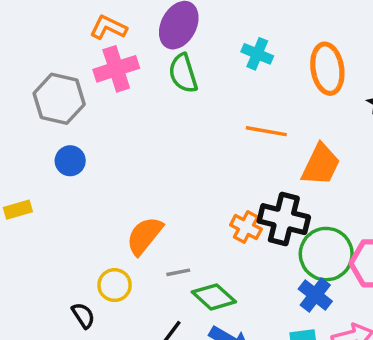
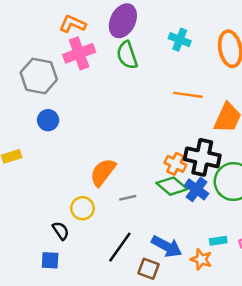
blue cross: (315, 295) -> (197, 189), moved
green diamond: (214, 297) -> (172, 186), moved

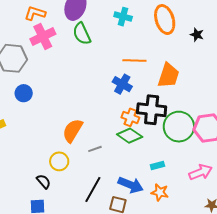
blue cross: (197, 189) -> (122, 84), moved
cyan rectangle: (218, 241) -> (157, 165), moved

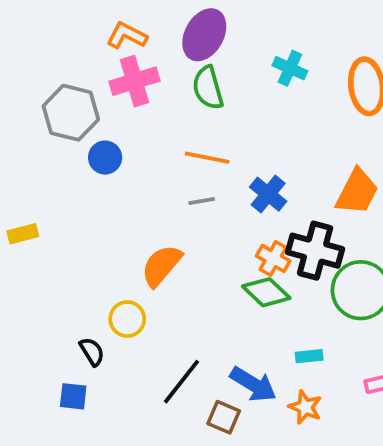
orange line: (134, 60) -> (207, 158), moved
blue circle: (24, 93) -> (105, 158), moved
gray line: (95, 149) -> (202, 201), moved

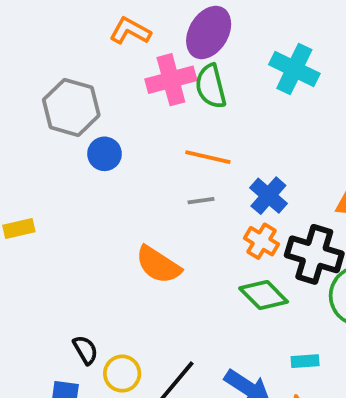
cyan cross: (290, 68) -> (294, 69), size x1.4
pink cross: (134, 81) -> (171, 80), moved
orange cross: (273, 258) -> (261, 241), moved
orange semicircle: (161, 266) -> (158, 265), turned -99
yellow circle: (127, 319) -> (122, 374), moved

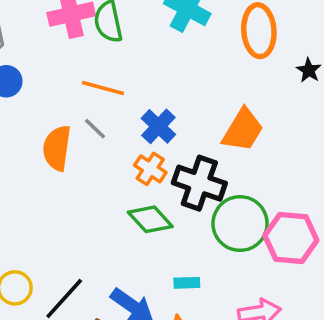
gray line: (201, 201) -> (95, 129), turned 50
orange semicircle: (158, 265) -> (57, 148), moved, turned 63

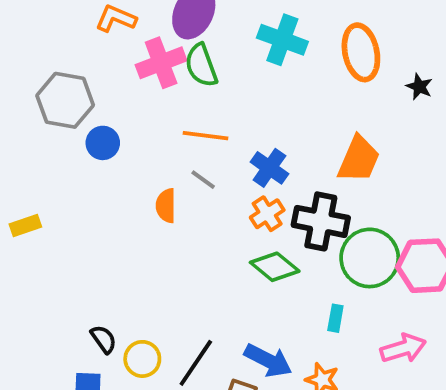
orange semicircle: (57, 148) -> (166, 206), size x0.7
orange cross: (150, 169) -> (267, 214), turned 32
cyan rectangle: (187, 283) -> (335, 318), moved, turned -70

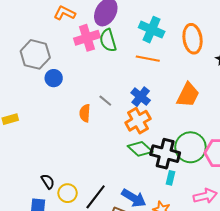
orange line: (205, 136) -> (148, 59), moved
orange cross: (267, 214) -> (138, 121), size x1.4
black cross: (321, 221) -> (165, 154), moved

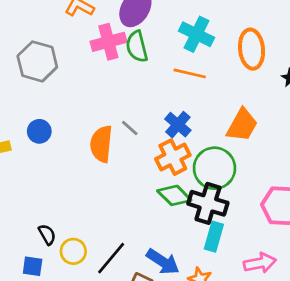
blue circle: (54, 78) -> (39, 131), moved
orange semicircle: (85, 113) -> (101, 144), size x1.5
green circle: (190, 147) -> (214, 168), moved
cyan rectangle: (171, 178) -> (214, 237), size x1.5

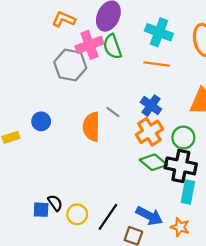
gray hexagon: (37, 61) -> (70, 65), moved
green circle: (214, 168) -> (183, 138), size x0.7
blue square: (33, 266) -> (41, 210), moved

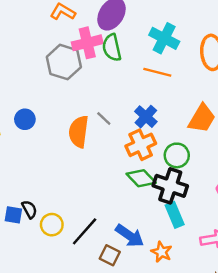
cyan rectangle: (188, 192) -> (175, 215), turned -40

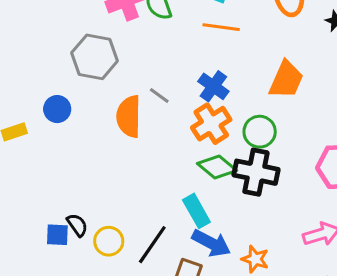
gray hexagon: (64, 62) -> (95, 57), moved
cyan rectangle: (175, 215) -> (196, 211), moved

